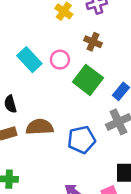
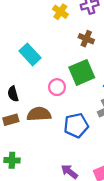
pink circle: (60, 60) -> (57, 87), moved
green square: (88, 80) -> (82, 72), turned 30

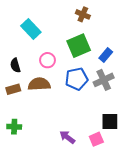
pink circle: (57, 87) -> (47, 60), moved
blue pentagon: (76, 125) -> (77, 79), moved

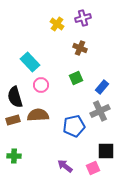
green square: (79, 46) -> (76, 78), size x0.6
pink circle: (47, 60) -> (41, 85), moved
black semicircle: (15, 65) -> (15, 97), size x1.5
blue pentagon: (77, 79) -> (74, 126), moved

